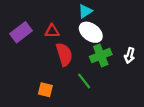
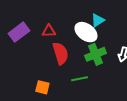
cyan triangle: (85, 11) -> (98, 20), moved
green line: (84, 81) -> (80, 79), turned -63

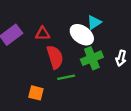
green line: (80, 79) -> (66, 77), moved

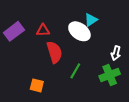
green cross: (92, 58) -> (110, 75), moved
green line: (66, 77) -> (75, 71), moved, turned -49

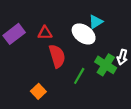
green cross: (110, 75) -> (106, 65), moved, turned -36
orange square: (37, 85) -> (38, 91), turned 32

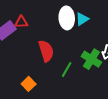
red triangle: (45, 33) -> (21, 22), moved
white ellipse: (84, 34) -> (67, 18), moved, turned 50

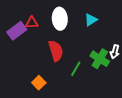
white ellipse: (67, 18) -> (60, 19), moved

